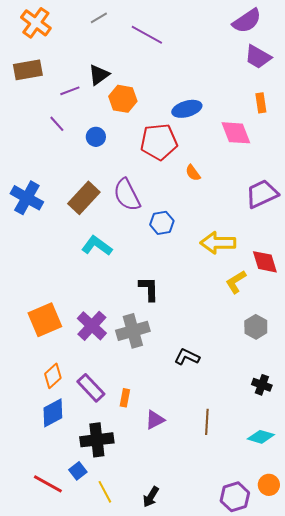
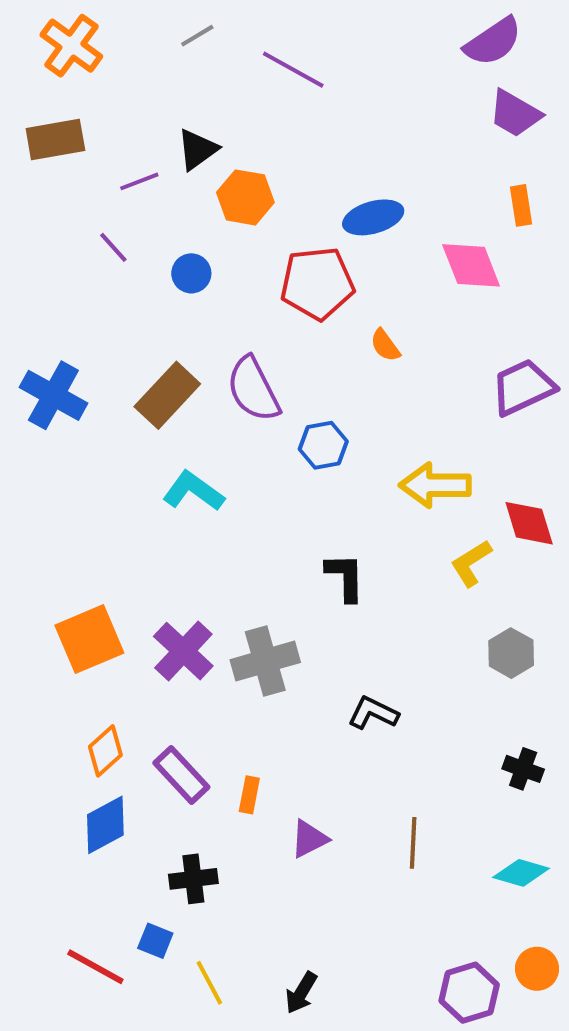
black L-shape: (149, 289) -> (345, 577), moved
black cross: (97, 440) -> (193, 879), size x0.7
blue square: (78, 471) -> (155, 941), turned -30

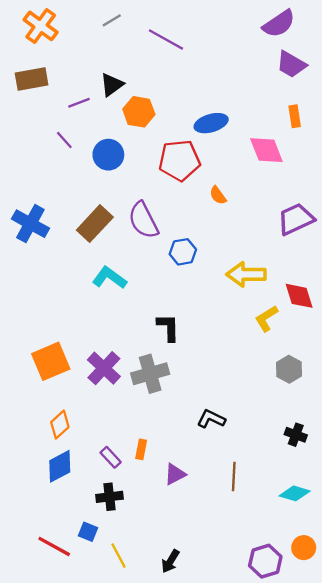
blue circle: (191, 273) -> (108, 155), size x1.4
black L-shape: (345, 577) -> (168, 327), moved
black L-shape: (373, 713) -> (211, 419), moved
purple rectangle: (181, 775) -> (111, 457), moved, size x0.7

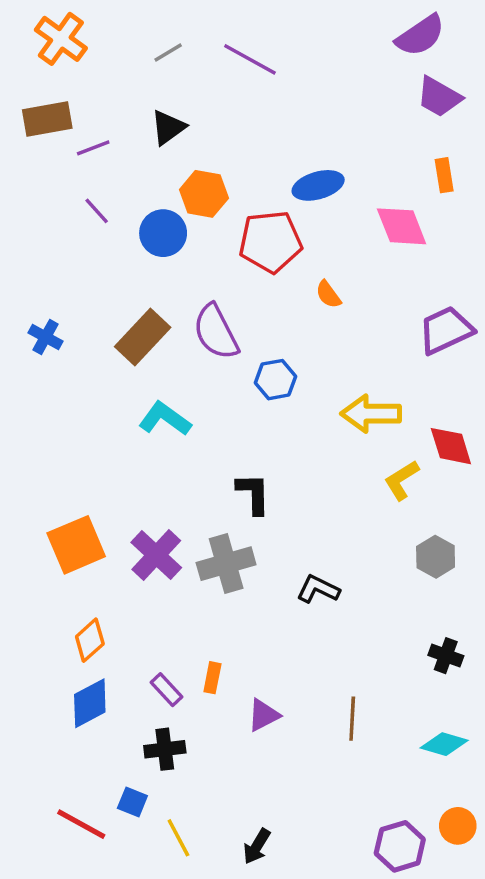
gray line: (112, 20) -> (168, 53), moved
purple line: (79, 103) -> (93, 148), moved
orange hexagon: (139, 112) -> (204, 194), moved
blue cross: (30, 224) -> (46, 337), size x0.6
black L-shape: (211, 419) -> (318, 589), moved

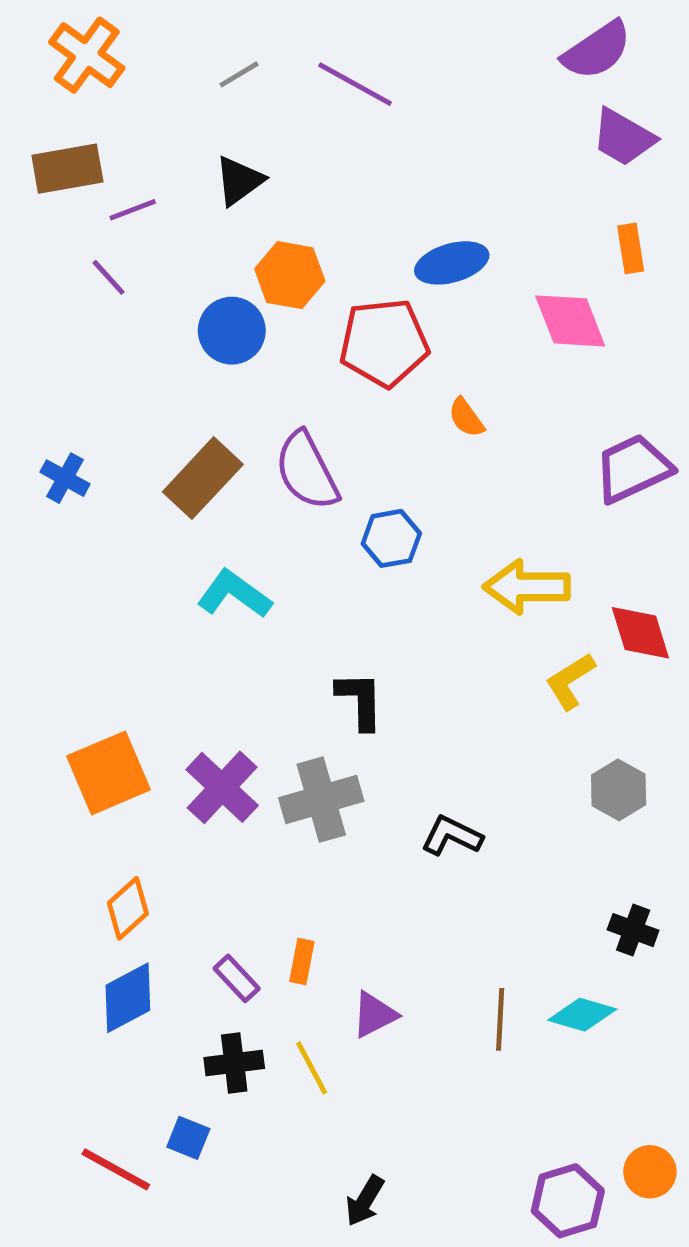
purple line: (97, 211) -> (109, 277), moved
cyan diamond: (444, 744) -> (582, 1015), moved
yellow line: (178, 838) -> (312, 1068), moved

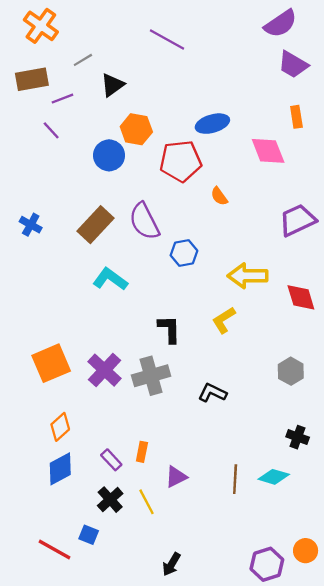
gray line: (239, 74) -> (83, 60), moved
yellow L-shape: (570, 681) -> (224, 320), moved
black cross: (234, 1063) -> (110, 500), turned -35

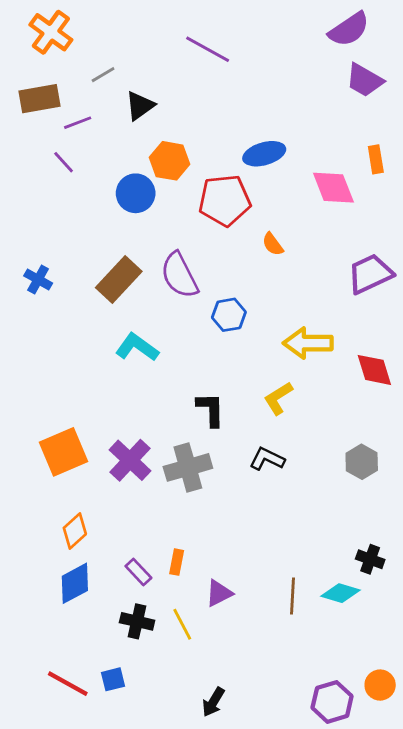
orange rectangle: (296, 117) -> (376, 159), moved
black L-shape: (212, 393) -> (267, 459), moved
black cross: (298, 437) -> (370, 559), moved
black cross: (110, 500) -> (137, 621), turned -35
blue square: (89, 535) -> (113, 679), moved, turned -36

